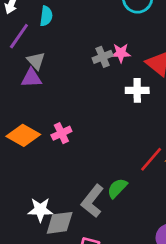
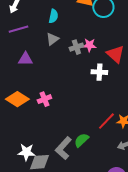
cyan semicircle: (46, 16) -> (53, 16), moved
purple line: (19, 36) -> (18, 29), turned 36
gray triangle: (36, 61) -> (52, 39), moved, turned 32

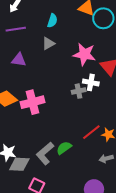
pink star: (89, 45) -> (84, 54), size x1.6
gray cross: (76, 47) -> (79, 91), moved
pink cross: (44, 99) -> (33, 102), size x1.6

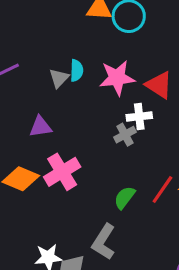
cyan semicircle: (52, 21) -> (77, 70), moved
purple triangle: (19, 60) -> (40, 127), moved
green semicircle: (64, 148) -> (125, 198), moved

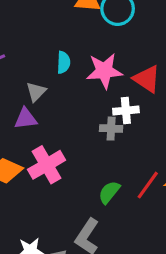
gray triangle: (59, 78) -> (36, 92), moved
gray cross: (125, 135) -> (111, 129), turned 30

